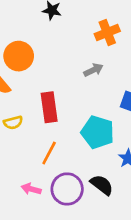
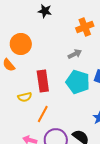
yellow semicircle: (13, 123) -> (25, 97), moved
cyan pentagon: (98, 132) -> (78, 82), moved

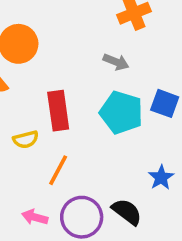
gray arrow: (75, 54) -> (116, 62), turned 48

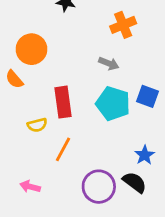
black semicircle: (127, 212) -> (135, 182), moved
pink arrow: (35, 217) -> (30, 187), moved
purple circle: (82, 217) -> (99, 187), moved

